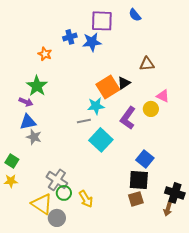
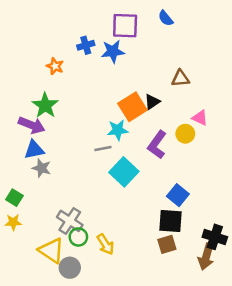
purple arrow: (26, 102) -> (32, 125), size x1.5
brown arrow: (168, 209) -> (206, 257), size x1.5

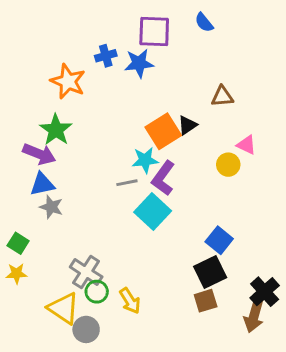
orange star: (55, 66) -> (68, 81), size x1.6
purple L-shape: (157, 145) -> (163, 178), moved
black square: (171, 221) -> (210, 272), turned -30
black cross: (215, 237) -> (265, 292), turned 30

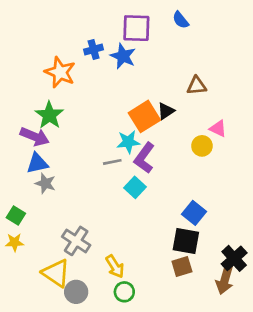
blue star: (139, 63) -> (123, 56), turned 30
cyan square: (153, 211) -> (135, 187), size x0.7
black square: (210, 272) -> (186, 241), turned 36
green circle: (97, 292) -> (124, 292), moved

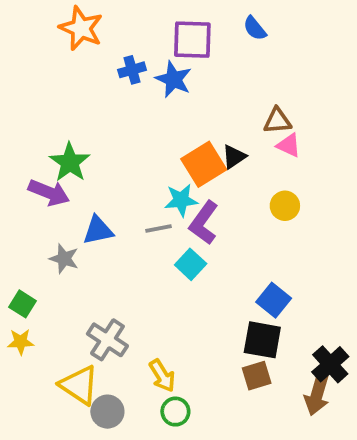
orange star: (60, 72) -> (81, 28), moved
pink triangle: (218, 128) -> (289, 145), moved
blue triangle: (37, 163) -> (98, 230), moved

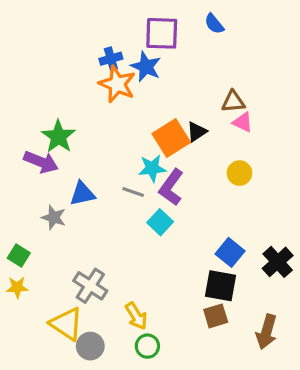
orange star: (81, 28) -> (117, 84), moved
gray line: (158, 228) -> (133, 192), turned 30
black cross: (330, 364) -> (278, 262), moved

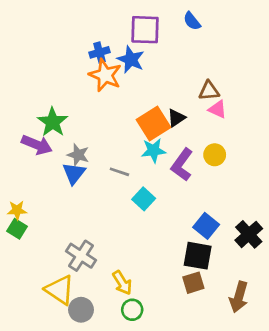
cyan star: (152, 168) -> (154, 151), moved
purple L-shape: (171, 187) -> (182, 165), moved
blue triangle: (82, 194) -> (74, 173), turned -40
gray star: (54, 217) -> (78, 155), moved
yellow star: (17, 287) -> (17, 210), moved

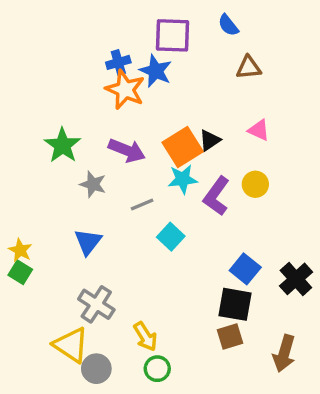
brown triangle: (209, 91) -> (249, 68), moved
purple arrow: (37, 145) -> (127, 150), moved
gray line: (119, 172) -> (142, 205), turned -42
blue triangle: (74, 173) -> (88, 242), moved
yellow star: (17, 210) -> (20, 250), turned 30

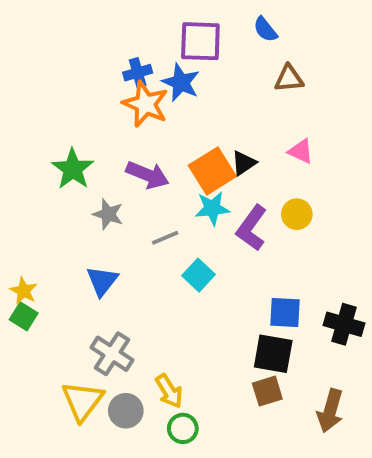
blue square: (245, 269) -> (285, 312), turned -36
black cross: (296, 279) -> (344, 324), turned -32
yellow triangle: (71, 345) -> (83, 401), turned 33
gray circle: (96, 369) -> (126, 411), moved

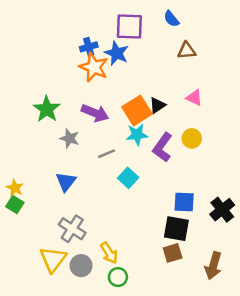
black cross: (344, 324) -> (222, 210), turned 35

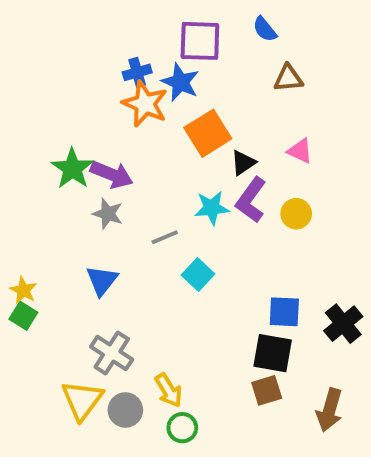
orange square: (137, 110) -> (208, 133), moved
purple arrow: (95, 113) -> (112, 174), moved
purple L-shape: (162, 147) -> (251, 200), moved

